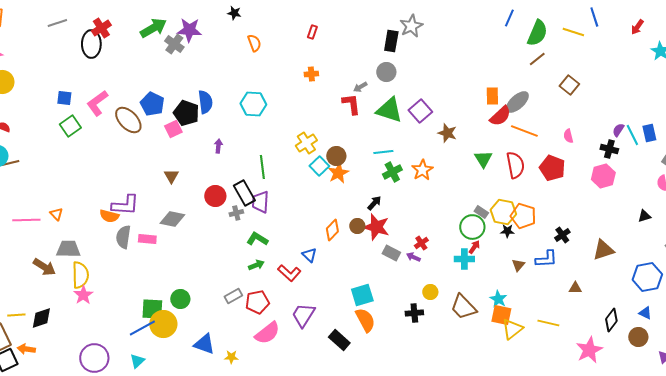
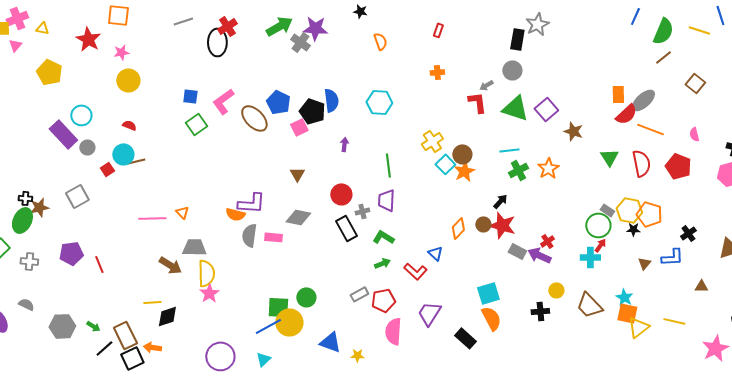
black rectangle: (244, 193) -> (346, 228), moved
purple arrow: (413, 257) -> (539, 255), size x1.6
yellow line: (16, 315) -> (152, 302), moved
pink semicircle: (267, 333) -> (393, 331), turned 132

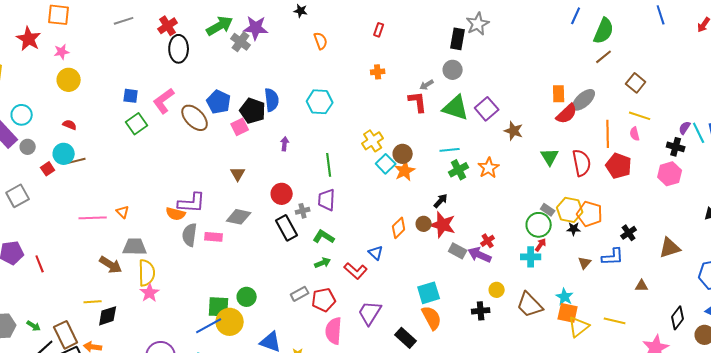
yellow line: (699, 30) -> (640, 116), moved
black ellipse: (217, 42) -> (179, 49), moved
orange line: (650, 129) -> (608, 134), moved, turned 68

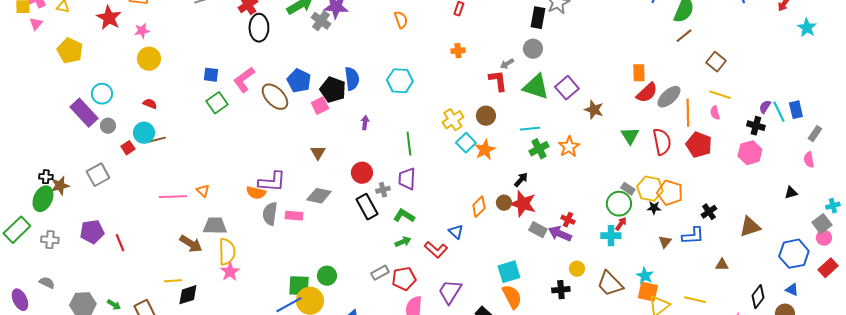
gray ellipse: (584, 100) -> (669, 97), moved
brown circle: (403, 154) -> (486, 116), moved
red cross: (488, 241) -> (568, 220), turned -32

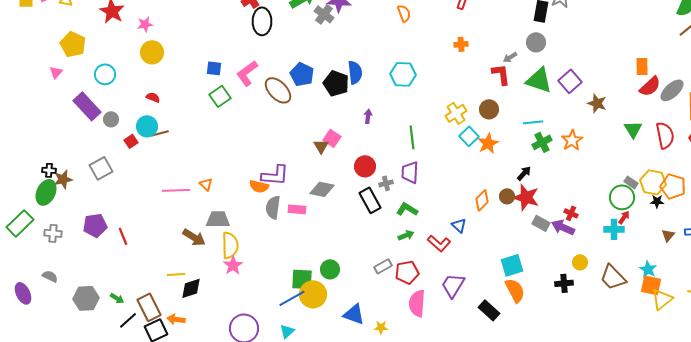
pink triangle: (36, 24) -> (56, 72), moved
cyan circle: (102, 94) -> (105, 74), moved
pink square: (320, 106) -> (332, 138), moved, turned -30

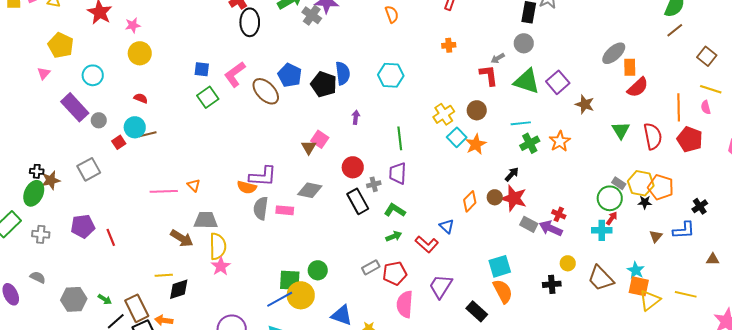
gray ellipse: (672, 90) -> (614, 53), moved

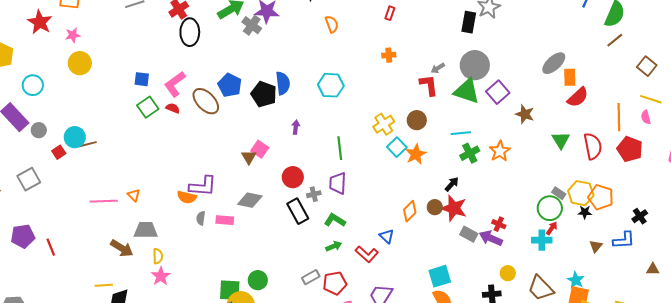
gray circle: (524, 43) -> (475, 65), moved, size x1.5
red semicircle: (141, 98) -> (173, 108), moved
gray semicircle: (261, 208) -> (201, 218), size x0.6
yellow semicircle: (218, 246) -> (158, 256), size x0.6

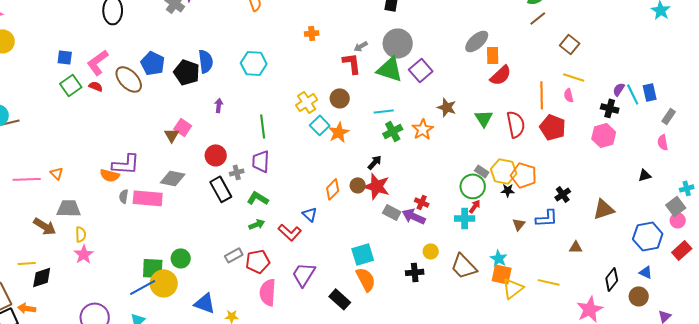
brown star: (525, 114) -> (447, 107), moved
pink rectangle: (225, 220) -> (148, 198), size x1.6

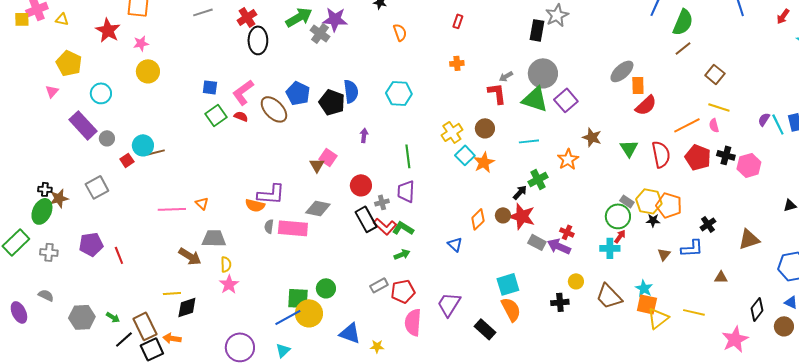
orange line: (542, 95) -> (687, 125), turned 64
black cross: (610, 108) -> (726, 155), moved
green cross: (393, 131) -> (538, 179), moved
red L-shape: (290, 232) -> (385, 226), moved

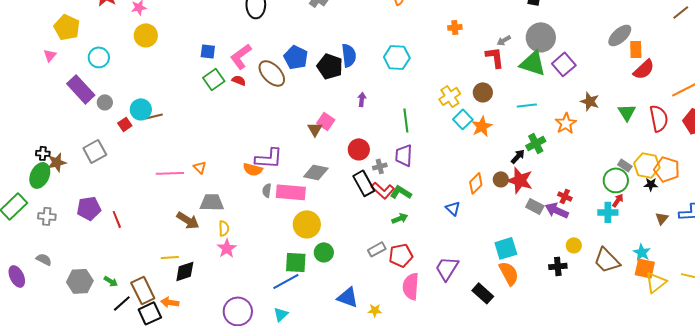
yellow circle: (309, 313) -> (307, 224), moved

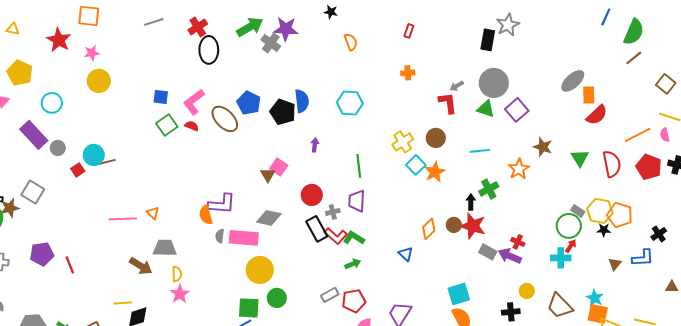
green triangle: (533, 63) -> (486, 109), size x0.7
gray square: (95, 151) -> (33, 192), moved, turned -30
black arrow: (518, 156) -> (471, 202), turned -42
orange semicircle: (253, 169) -> (206, 215), turned 60

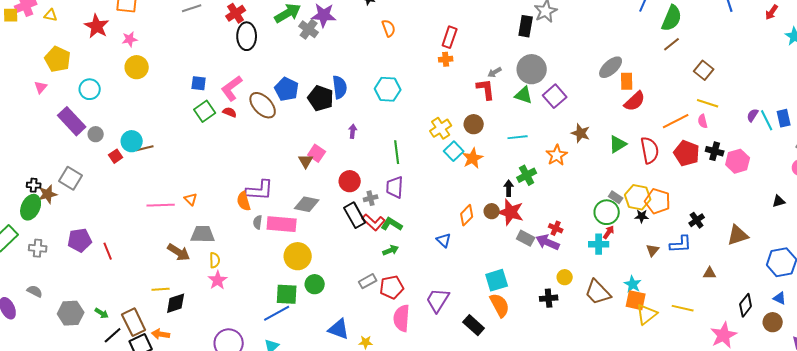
red rectangle: (409, 31) -> (450, 37), moved, size x1.5
green triangle: (580, 158) -> (618, 144), turned 30

